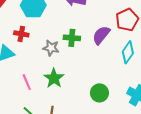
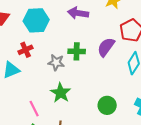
red cross: (21, 34) -> (26, 50), turned -32
pink line: (27, 82) -> (34, 109), moved

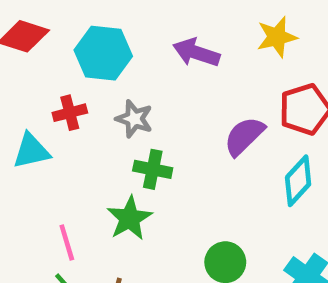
green cross: (77, 51) -> (153, 169), moved
gray star: (56, 62) -> (134, 119), moved

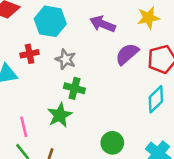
purple semicircle: (244, 136) -> (127, 54), moved

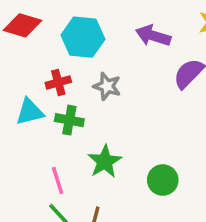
green cross: (74, 88) -> (69, 120), moved
green circle: (112, 143) -> (163, 180), moved

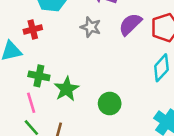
gray star: (107, 86) -> (91, 27), moved
green cross: (69, 120) -> (39, 76), moved

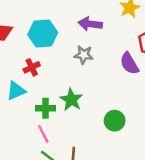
purple semicircle: (130, 24) -> (129, 63), moved, turned -65
green star: (66, 89) -> (71, 100), moved

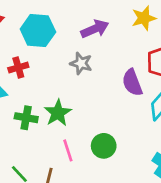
purple arrow: (90, 24) -> (95, 29), turned 140
pink line: (43, 134) -> (68, 150), moved

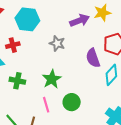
purple arrow: (95, 29) -> (80, 21), moved
green star: (58, 113) -> (52, 79), moved

